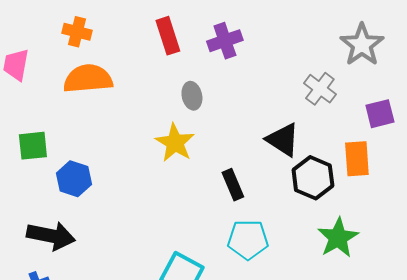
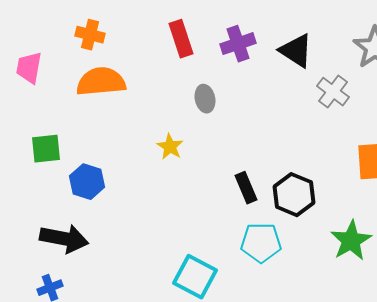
black triangle: (283, 140) -> (296, 51), moved
yellow star: (175, 143) -> (170, 147), moved, size x0.7
black hexagon: (313, 178) -> (294, 195), moved

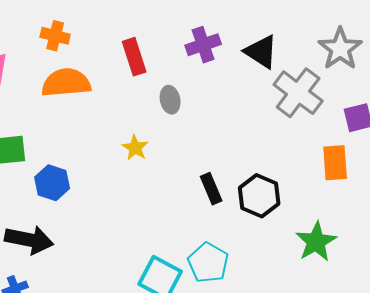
red rectangle: (181, 39) -> (134, 57), moved
gray cross: (333, 92) -> (298, 93), size x1.5
cyan pentagon: (261, 243) -> (208, 263), moved, turned 30

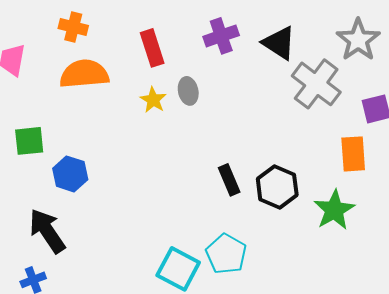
yellow star: (135, 148) -> (153, 100), moved
black arrow: (29, 240) -> (47, 231), turned -135
green star: (316, 242) -> (334, 210), moved

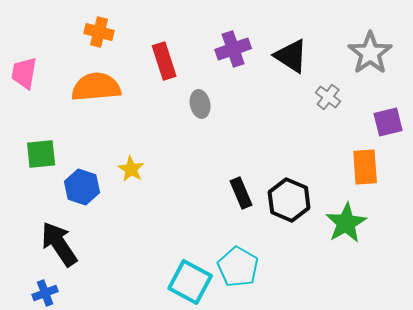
orange cross: (73, 27) -> (99, 32), moved
gray cross: (316, 84) -> (328, 97), size x0.5
yellow star: (153, 100) -> (131, 169), moved

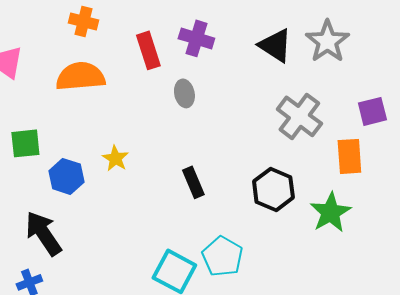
purple cross: (233, 49) -> (196, 38), moved, turned 36
gray star: (370, 53) -> (327, 41), moved
gray cross: (328, 97) -> (299, 116), moved, size x1.8
black rectangle: (241, 193) -> (193, 182), moved

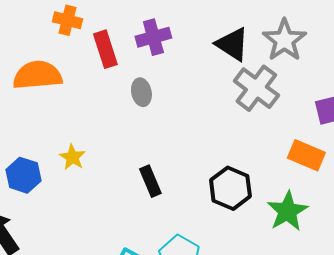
orange cross: (83, 21) -> (67, 20), moved
purple cross: (196, 38) -> (153, 37), turned -32
gray cross: (299, 116) -> (256, 88), moved
orange rectangle: (349, 156) -> (306, 155), turned -63

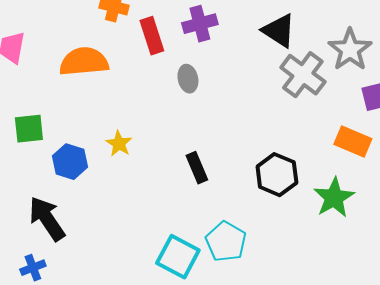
gray star: (284, 40) -> (350, 50), moved

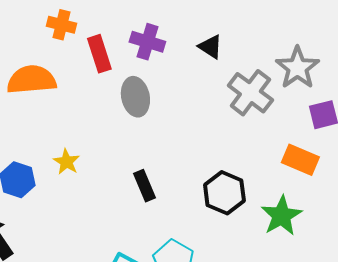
purple cross: (200, 24) -> (147, 42), turned 32
black triangle: (279, 31) -> (210, 47), moved, size x0.7
gray ellipse: (188, 79) -> (135, 97), size x1.4

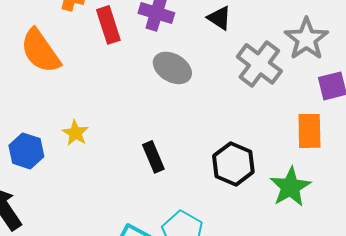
orange semicircle: (31, 80) -> (40, 51), turned -120
gray ellipse: (135, 97) -> (172, 68), moved, turned -48
orange rectangle: (300, 160) -> (309, 131), turned 66

